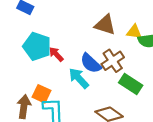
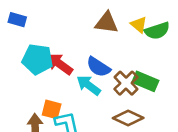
yellow triangle: (134, 32) -> (139, 25), turned 42
red arrow: (56, 54) -> (60, 64), size x1.5
brown cross: (113, 61) -> (126, 83), moved

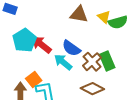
cyan pentagon: (38, 59) -> (24, 40), turned 30
green rectangle: (145, 81) -> (107, 61), turned 42
orange square: (52, 109) -> (34, 79), turned 35

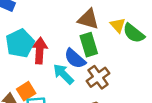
green semicircle: (118, 22) -> (134, 33), turned 48
red arrow: (41, 45) -> (40, 51), turned 50
green rectangle: (107, 61) -> (89, 45), moved

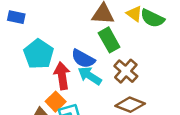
red arrow: (40, 51) -> (62, 76), moved
blue semicircle: (75, 59) -> (83, 59), moved

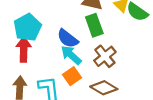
red arrow: (62, 76) -> (24, 49), moved
orange square: (56, 102) -> (72, 76), moved

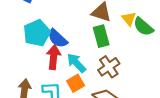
blue semicircle: (68, 38) -> (58, 38), moved
red arrow: (24, 49) -> (53, 57), moved

